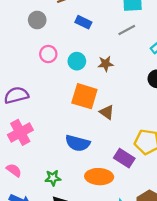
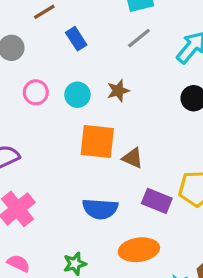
blue rectangle: (83, 22) -> (76, 39), turned 42
purple rectangle: (124, 158) -> (157, 201), moved

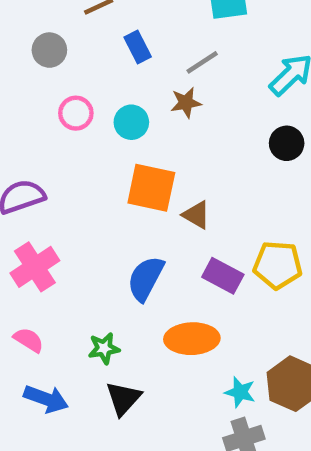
gray line: (139, 38) -> (202, 62), moved
brown star: (118, 91) -> (186, 103), moved
blue semicircle: (100, 209) -> (146, 278), turned 108

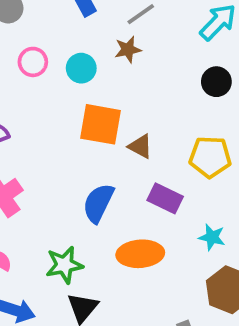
yellow pentagon: (278, 265) -> (210, 157), moved
green star: (104, 348) -> (64, 265), size x1.4
cyan star: (240, 392) -> (212, 237), moved

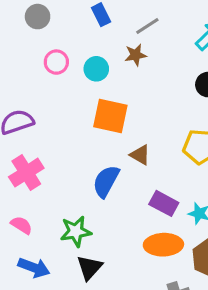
brown triangle: (140, 146) -> (140, 155), moved
purple rectangle: (165, 198) -> (164, 203), moved
orange ellipse: (140, 254) -> (163, 245), moved

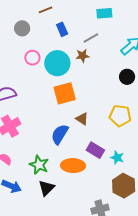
cyan circle: (96, 69) -> (57, 63), size x1.6
orange square: (110, 116) -> (65, 93), turned -30
green star: (76, 231) -> (39, 165), turned 30
orange ellipse: (163, 245) -> (73, 166), moved

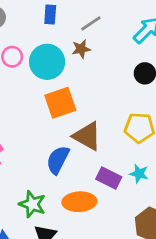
blue rectangle: (62, 29) -> (50, 14), turned 32
brown triangle: (82, 119) -> (87, 136), size x1.6
cyan star: (117, 158) -> (139, 174), moved

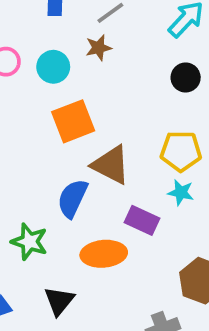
cyan circle: (47, 62) -> (53, 67), size x0.7
cyan star: (139, 174) -> (181, 192), moved
green star: (32, 204) -> (29, 242), moved

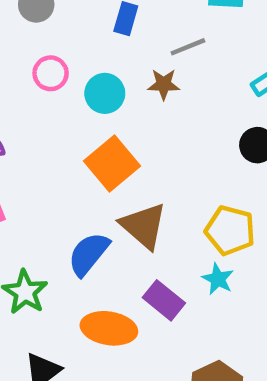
orange square: (73, 121) -> (112, 163), turned -33

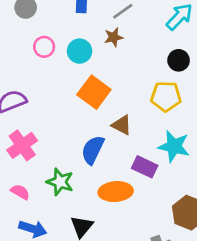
brown triangle: (144, 226) -> (122, 125), size x0.7
yellow pentagon: (230, 230) -> (166, 96), moved
cyan star: (218, 279) -> (174, 146), size x1.6

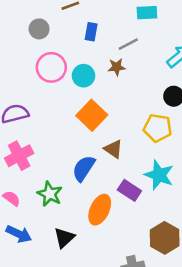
pink circle: (44, 47) -> (51, 67), size x1.5
orange ellipse: (116, 192) -> (100, 210), turned -68

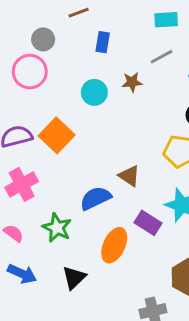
gray line: (128, 44) -> (162, 57), moved
pink circle: (51, 67) -> (30, 72), moved
orange square: (92, 115) -> (57, 135), moved
blue semicircle: (84, 168) -> (95, 198), turned 32

